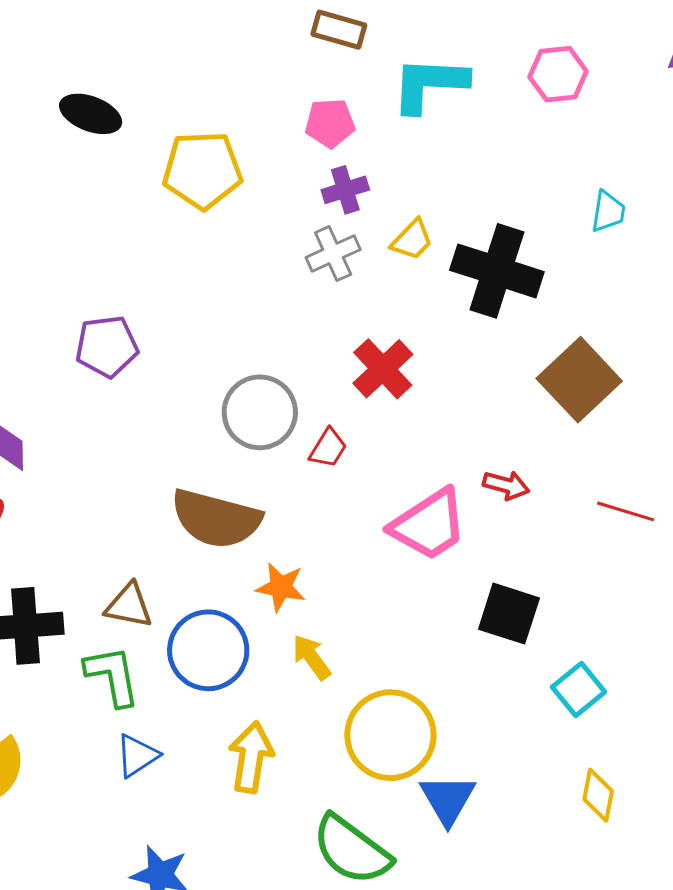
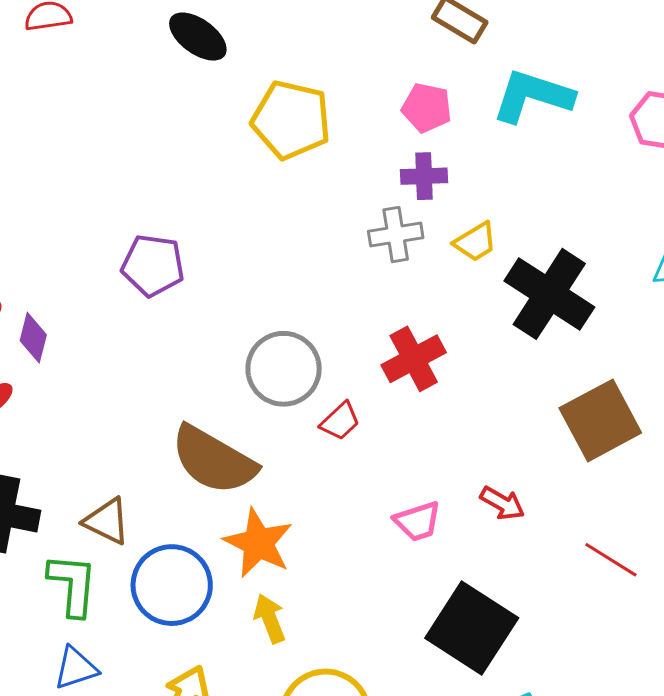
pink trapezoid: (429, 525) -> (418, 521), size x0.6
orange star: (281, 587) -> (258, 543), size x1.4
black square: (509, 614) -> (472, 628), size x1.4

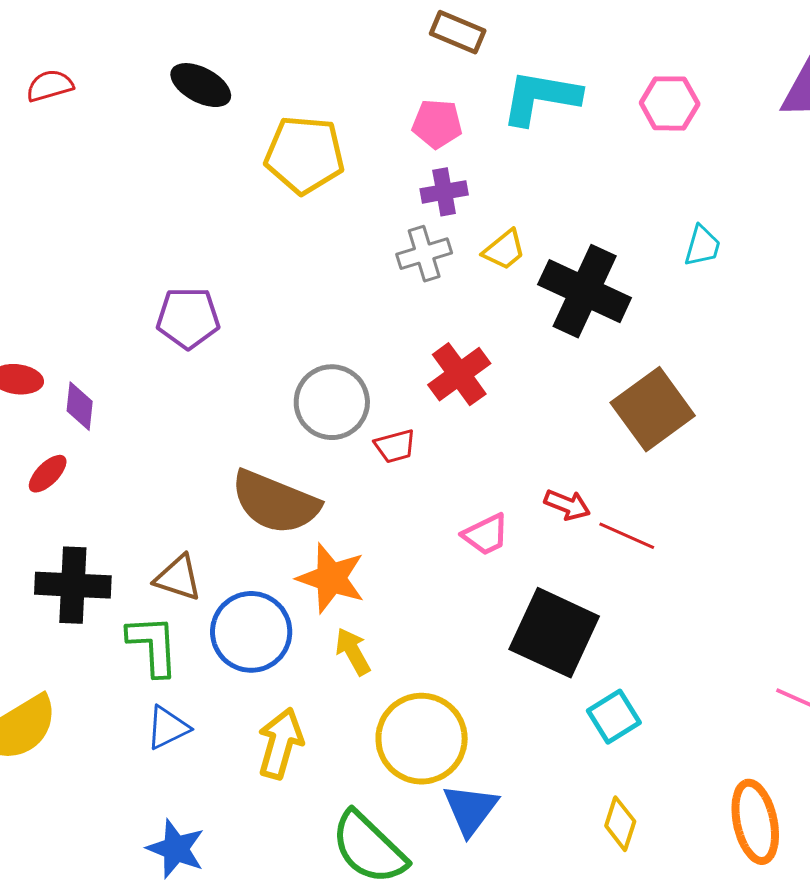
red trapezoid: (340, 421) -> (395, 446), turned 36
red line: (611, 560) -> (627, 536), moved

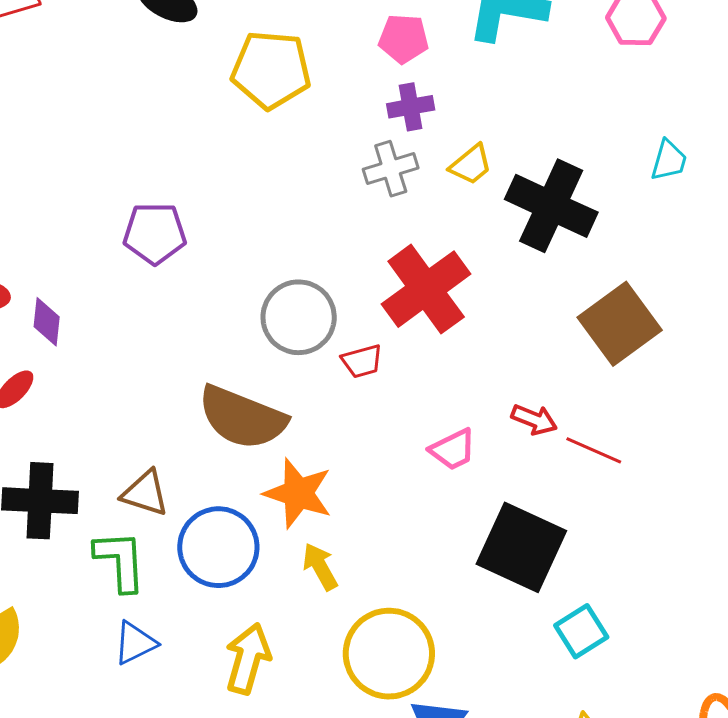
red cross: (459, 374) -> (426, 289), size x1.4

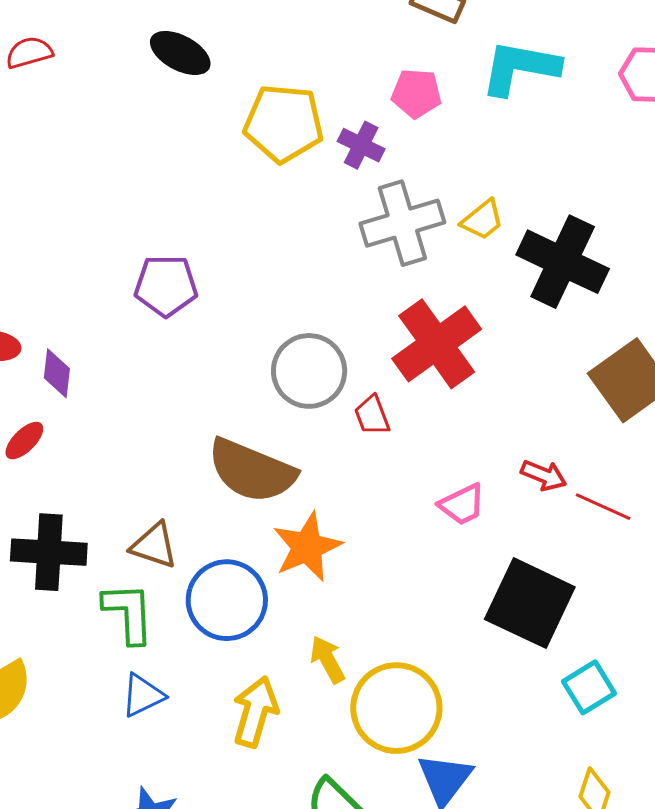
purple cross: (411, 107) -> (361, 145), moved, turned 36
gray cross: (391, 169) -> (402, 223), size x1.5
red trapezoid: (362, 361) -> (372, 415), turned 84
orange star: (298, 493) -> (307, 547), turned 30
yellow arrow: (320, 567) -> (327, 659), moved

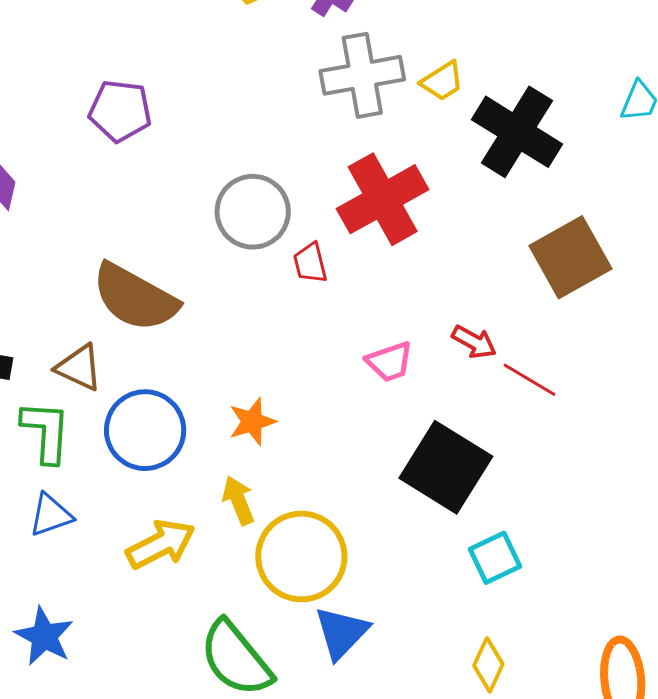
brown semicircle: (252, 471) -> (135, 298), moved
orange star: (307, 547) -> (252, 422), moved, size x0.7
yellow arrow: (255, 712) -> (161, 544), turned 40

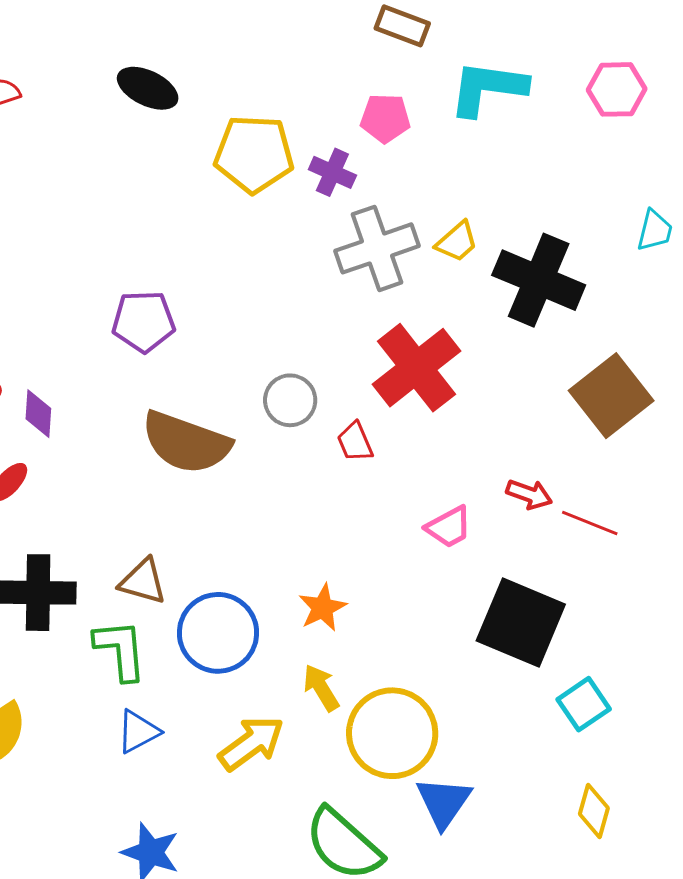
gray circle: (253, 212) -> (290, 400), size x0.7
brown semicircle: (135, 298) -> (186, 442), moved

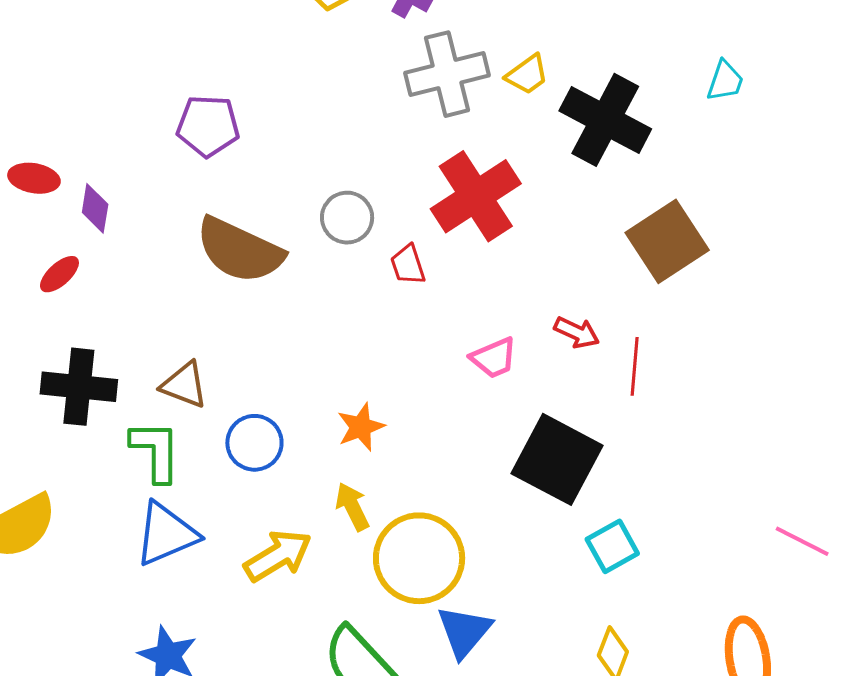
red line: (590, 523) -> (635, 366), turned 68
blue circle: (218, 633) -> (254, 443), size x0.7
blue triangle: (138, 732) -> (166, 534), size x1.5

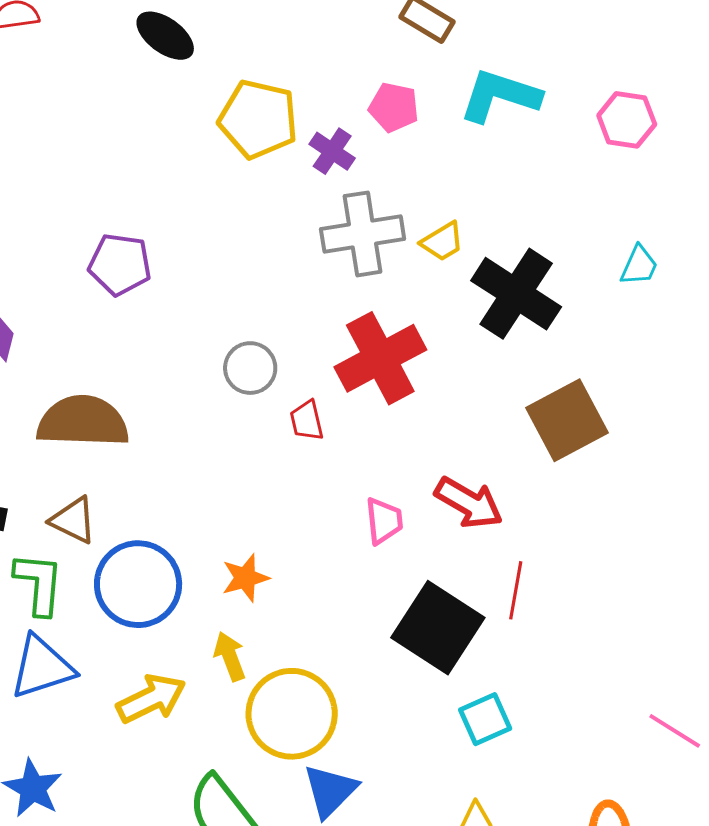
brown semicircle: (240, 250) -> (83, 421), moved, turned 152
red arrow: (577, 332) -> (469, 503), size x1.5
pink trapezoid: (494, 358) -> (384, 521), turned -78
red line: (635, 366) -> (516, 590), moved
blue circle: (254, 443) -> (138, 584), size x1.5

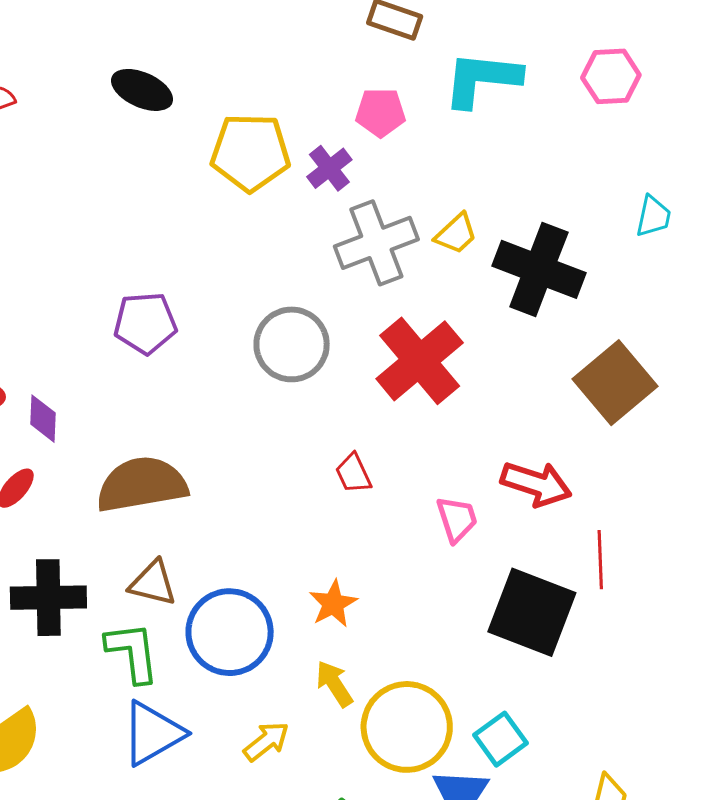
purple cross: (332, 151) -> (329, 168), turned 30
gray circle: (250, 368) -> (292, 344), moved, size x1.4
red trapezoid: (307, 421) -> (353, 473), moved
yellow arrow: (151, 699) -> (266, 741), size x0.7
cyan square: (485, 719) -> (500, 739), moved

